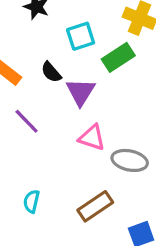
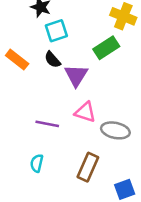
cyan square: (81, 36) -> (56, 31), moved
purple line: (27, 121) -> (47, 124), moved, turned -35
brown rectangle: (95, 206) -> (88, 167), turned -32

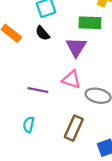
green rectangle: (106, 48) -> (90, 23), turned 35
purple triangle: (76, 75) -> (76, 47), moved

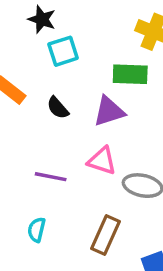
black semicircle: (43, 33) -> (58, 108), moved
purple triangle: (76, 47) -> (109, 111), turned 40

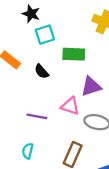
green rectangle: (130, 74) -> (74, 54), moved
purple triangle: (109, 111) -> (91, 86), moved

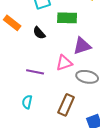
pink triangle: (70, 106) -> (64, 63), turned -36

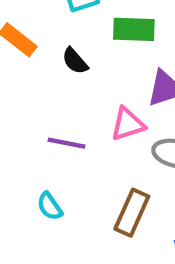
cyan semicircle: (27, 102) -> (50, 206), turned -48

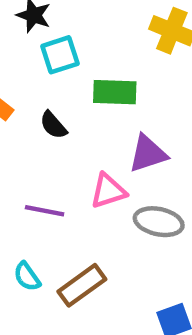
brown rectangle: (132, 213) -> (82, 285), moved, turned 30

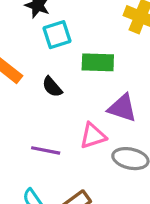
purple triangle: (148, 154) -> (122, 108), turned 36

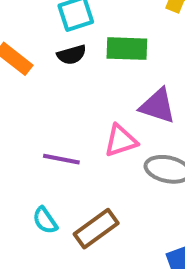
black semicircle: (52, 87) -> (72, 55), moved, turned -65

